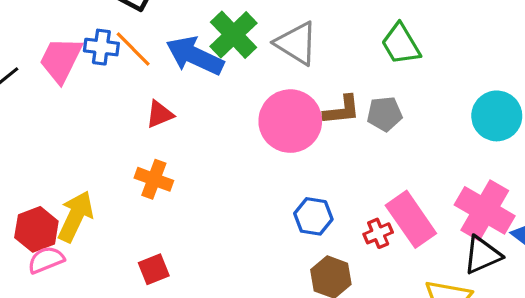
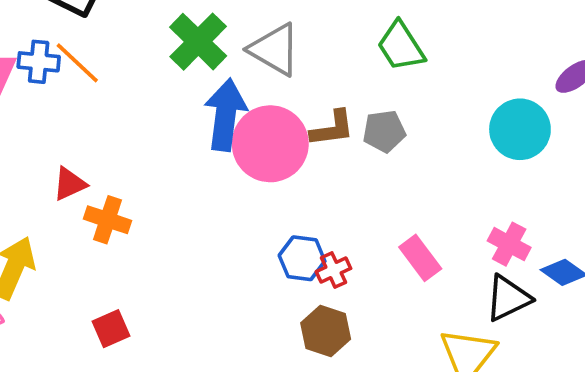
blue arrow: (195, 56) -> (226, 115), moved, turned 74
red triangle: (160, 114) -> (69, 184), moved
pink cross: (485, 210) -> (509, 244), size x0.6
pink rectangle: (411, 219) -> (420, 258), size x0.7
red cross: (378, 233) -> (333, 270), moved

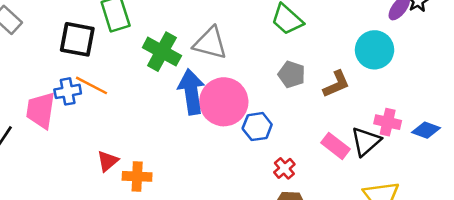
brown L-shape: (332, 128) -> (336, 84), moved
gray pentagon: (384, 131) -> (292, 74), turned -30
blue hexagon: (302, 258) -> (257, 127), moved
black triangle: (508, 298) -> (366, 141), moved

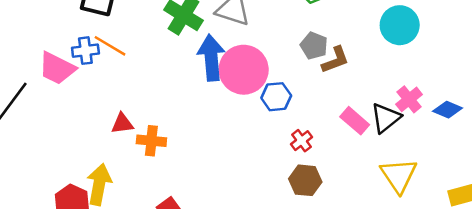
brown L-shape: (336, 84) -> (335, 60), moved
pink trapezoid: (41, 110) -> (57, 68), turned -75
pink cross: (388, 122) -> (409, 99), turned 35
red triangle: (108, 161) -> (122, 123), turned 30

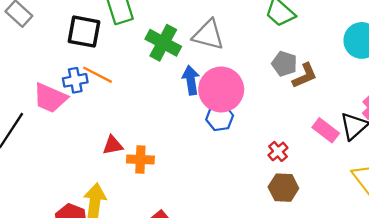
blue arrow: (211, 58) -> (191, 80), size x0.7
blue hexagon: (276, 97) -> (220, 117), moved

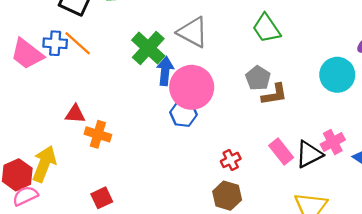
green cross: (163, 43) -> (148, 48), moved

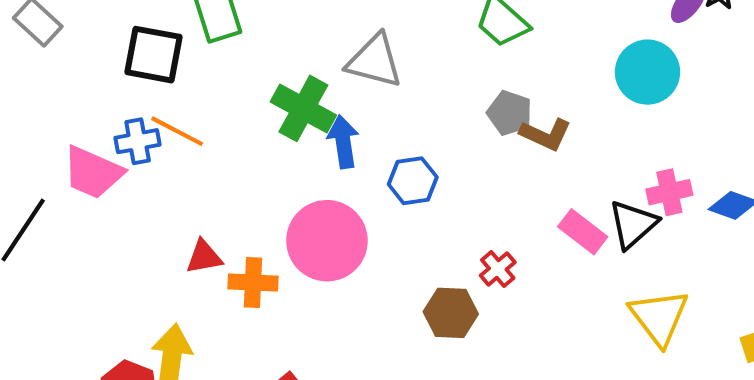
pink circle: (192, 87) -> (327, 241), moved
brown L-shape: (274, 94) -> (546, 134), turned 48
blue hexagon: (183, 114) -> (413, 181), moved
pink cross: (333, 142) -> (669, 192), turned 30
brown hexagon: (227, 196) -> (451, 313), moved

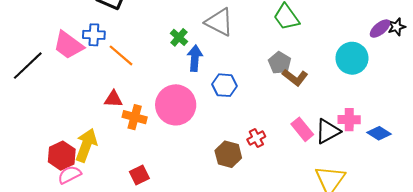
green cross: (303, 108) -> (179, 37), size x0.6
orange line: (177, 131) -> (121, 55), moved

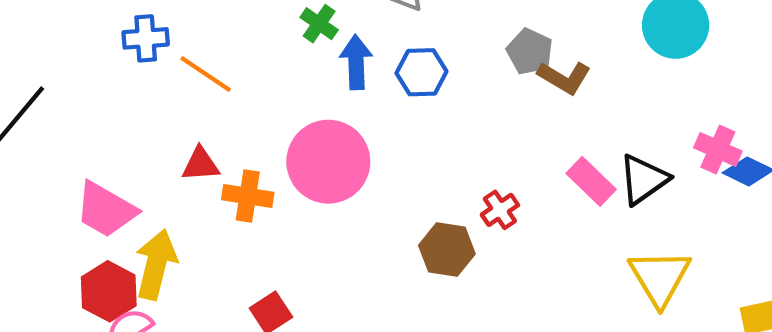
pink trapezoid: (68, 45) -> (106, 210), moved
blue hexagon: (225, 85) -> (421, 72), moved
pink cross: (349, 120) -> (718, 149), moved, turned 30

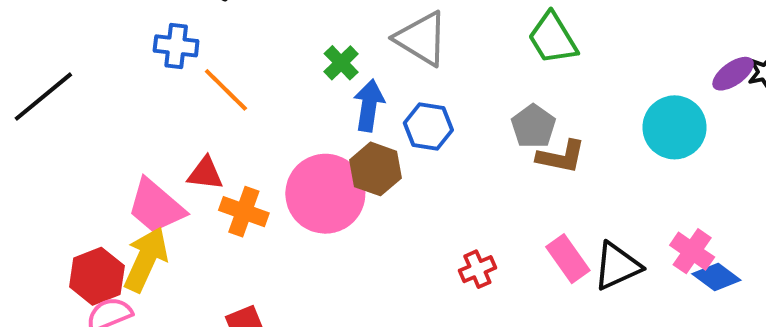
brown L-shape: (564, 78) -> (561, 157), turned -30
pink trapezoid: (106, 210) -> (156, 206), moved
brown hexagon: (447, 250) -> (376, 169), moved

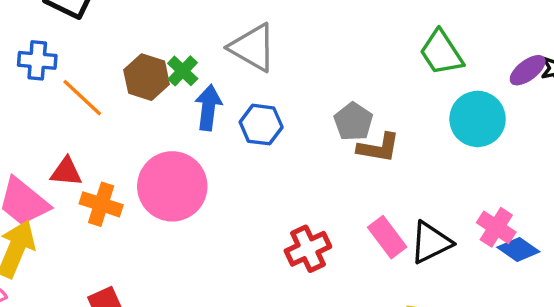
green trapezoid: (553, 38) -> (441, 53), moved
brown hexagon: (376, 169) -> (147, 77), moved
red cross: (477, 269) -> (308, 249), size x1.4

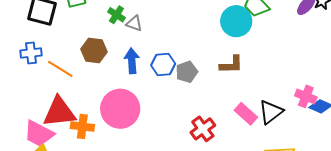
gray triangle: (253, 48) -> (134, 24), moved, size x0.6
green cross: (183, 71) -> (116, 15), moved
cyan circle: (478, 119) -> (236, 21), moved
gray pentagon: (353, 122) -> (187, 72), moved, turned 30
red triangle: (66, 172) -> (59, 112), size x1.8

